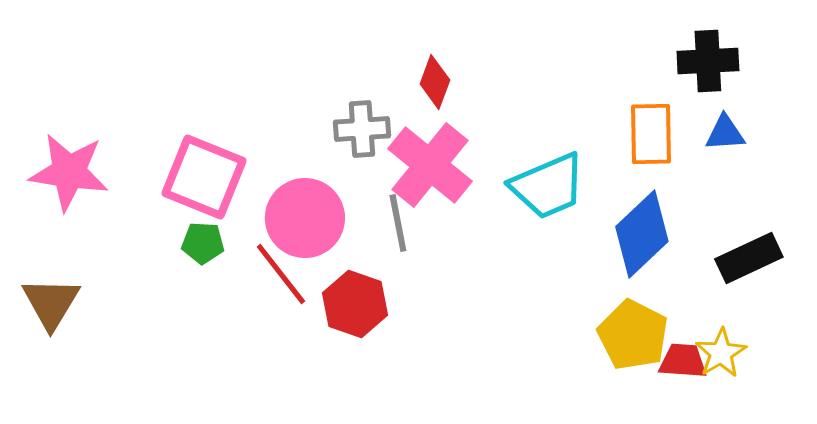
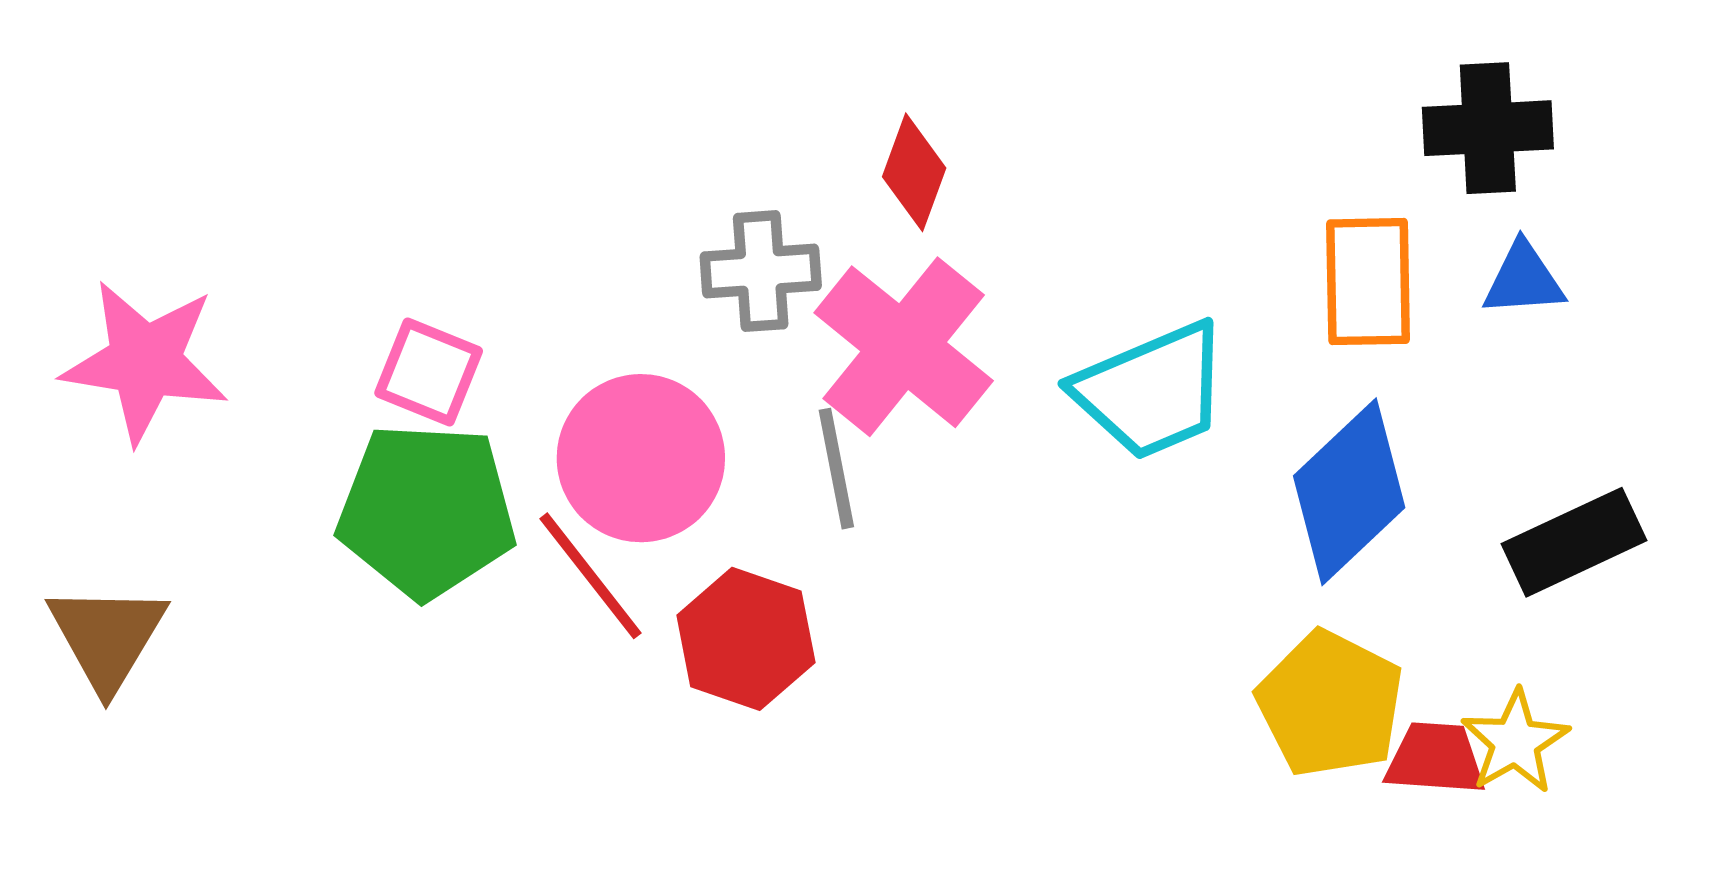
pink square: (204, 177) -> (429, 372), size x0.6
green pentagon: (203, 243) -> (427, 511), size x2.0

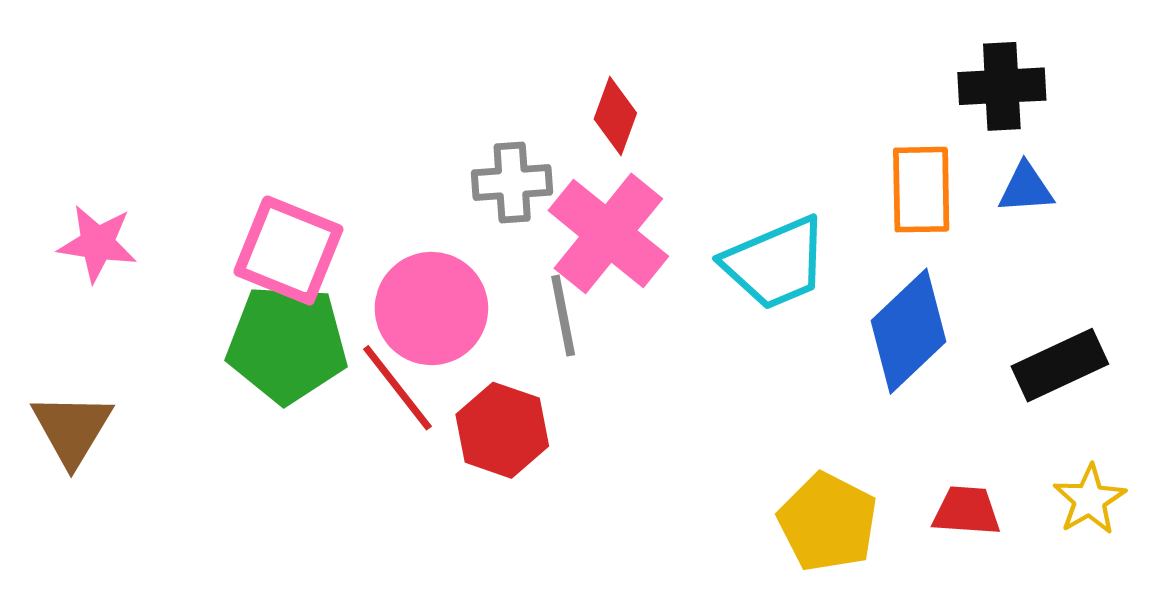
pink star: (145, 361) -> (97, 243), size x0.7
pink square: (429, 372) -> (288, 250), size x1.5
yellow pentagon: (1330, 704) -> (828, 522), moved
yellow star: (1515, 742) -> (1090, 500), moved

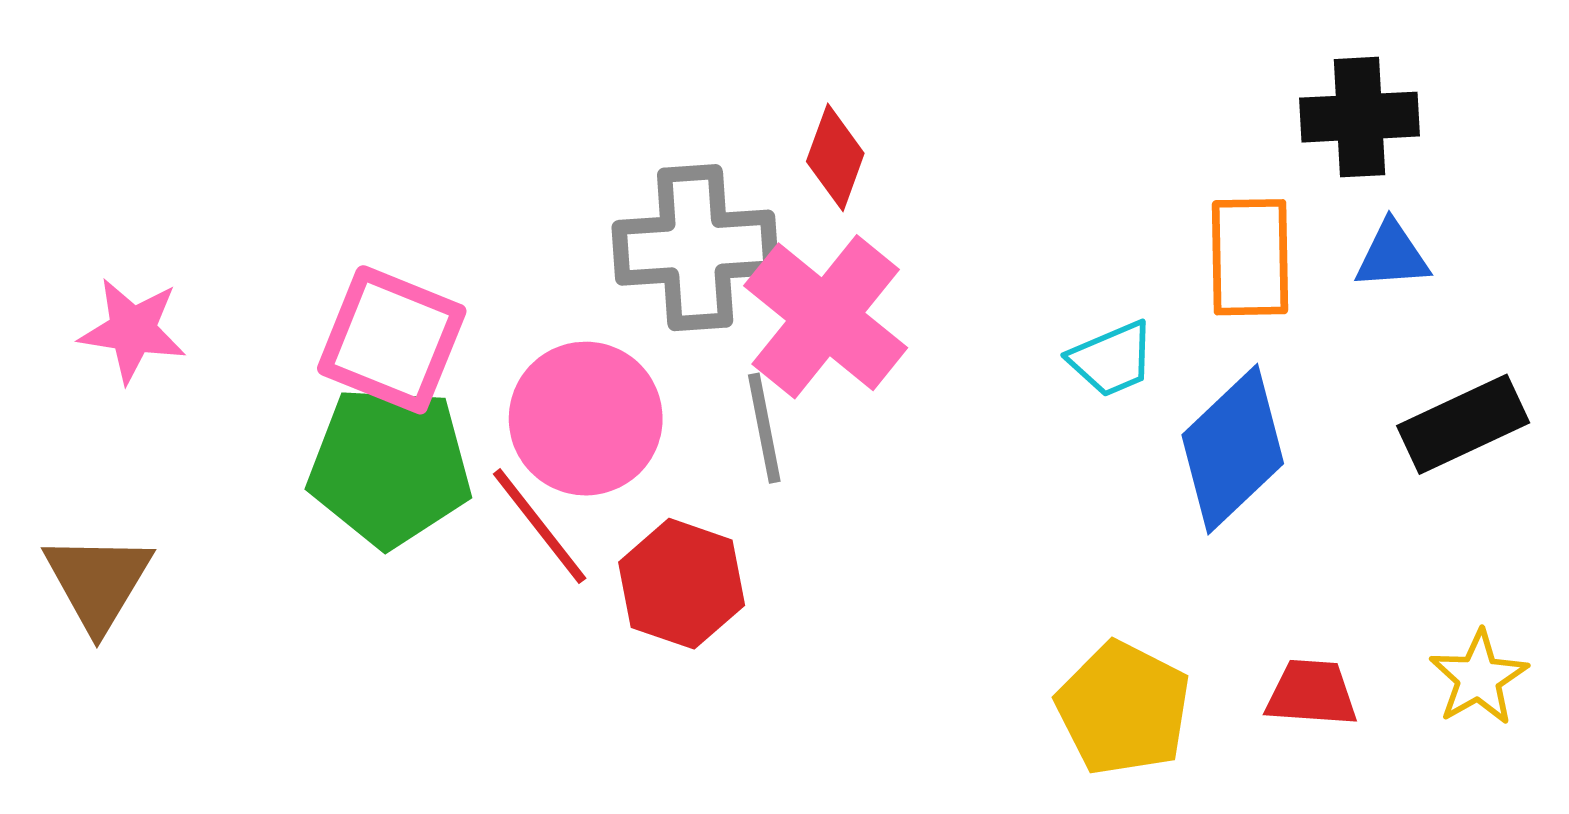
gray cross: (512, 183) -> (695, 248), size x1.5
cyan trapezoid: (775, 263) -> (1112, 359), moved, size x0.6
black rectangle: (1060, 365) -> (1463, 424), moved

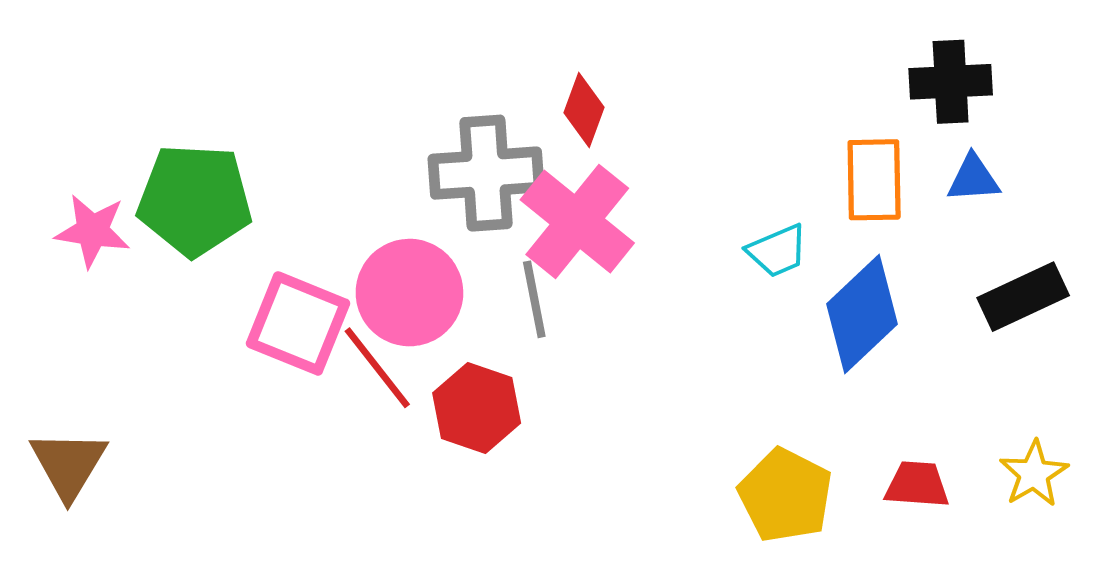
pink square: (392, 340) -> (298, 323), moved
green pentagon: (390, 467) -> (195, 200), moved
brown triangle: (98, 582) -> (68, 464), moved

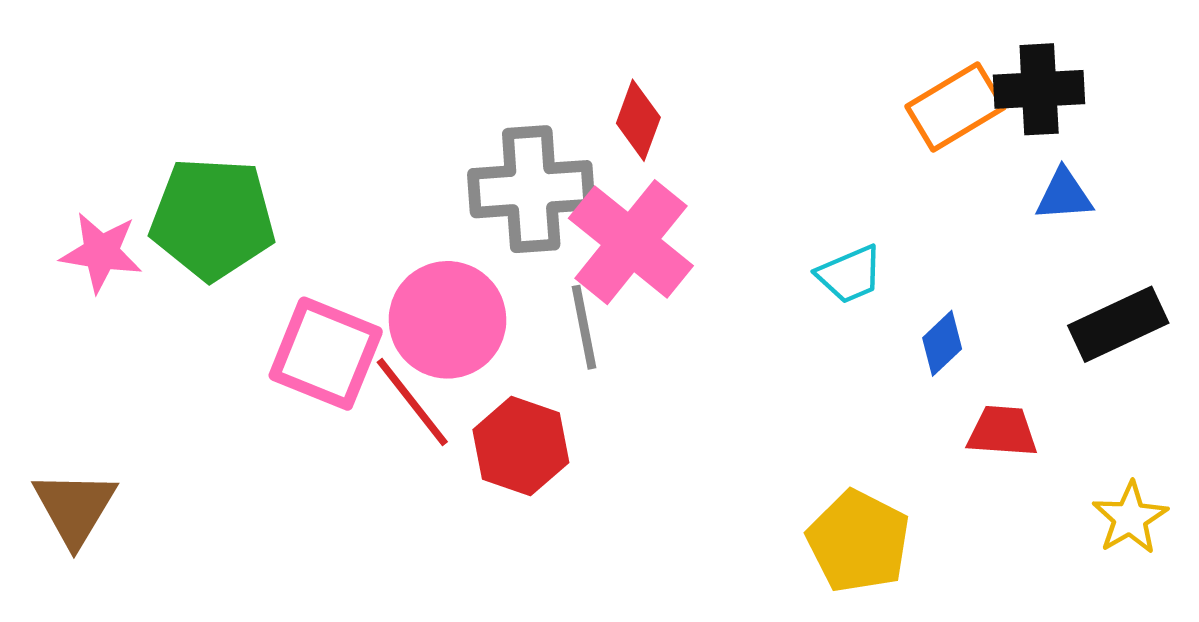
orange rectangle: (874, 180) -> (955, 107), moved, turned 60
blue diamond: (862, 314) -> (942, 343), size x0.5
red trapezoid: (917, 485) -> (1002, 431), moved

